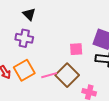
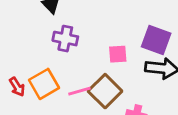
purple cross: (24, 38) -> (65, 39), moved

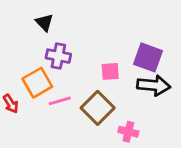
orange square: (44, 84) -> (37, 83), moved
pink line: (79, 91) -> (60, 101), moved

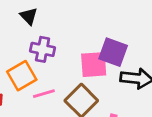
purple square: (148, 57) -> (113, 52), moved
pink square: (110, 71) -> (94, 65), size x1.5

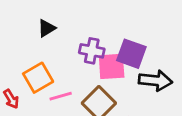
black triangle: (29, 16) -> (47, 28), moved, turned 42
purple cross: (43, 49) -> (92, 51), moved

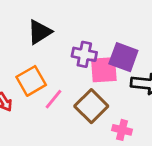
black triangle: (47, 28) -> (40, 32), size x1.4
pink line: (61, 96) -> (54, 99), turned -35

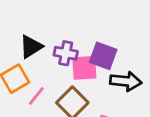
black triangle: (40, 32) -> (31, 47), moved

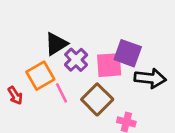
purple cross: (66, 53) -> (76, 60), moved, turned 35
pink line: (36, 96) -> (61, 93), turned -66

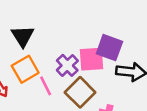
black triangle: (56, 44) -> (23, 36), moved, turned -30
purple cross: (76, 60) -> (67, 65), moved

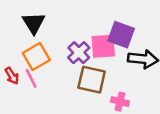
pink line: (46, 86) -> (31, 78), moved
brown square: (80, 92) -> (92, 80), turned -32

